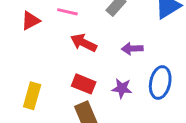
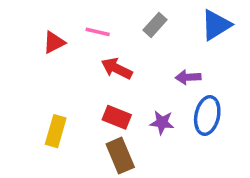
purple arrow: (132, 49) -> (188, 77), moved

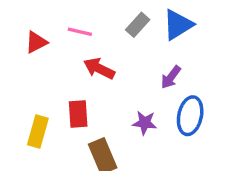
blue triangle: (216, 25) -> (178, 25), moved
purple arrow: (188, 77) -> (171, 77), turned -50
red rectangle: (117, 117) -> (78, 114), moved, turned 64

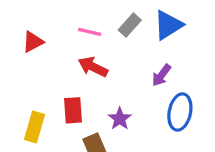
pink line: (80, 32) -> (90, 32), moved
purple star: (145, 123) -> (120, 119), moved, turned 30

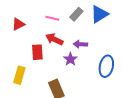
purple arrow: (162, 75) -> (80, 44), moved, turned 56
red rectangle: (73, 110) -> (37, 52), moved
purple star: (120, 119) -> (70, 59), moved

